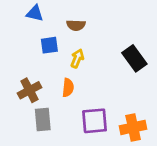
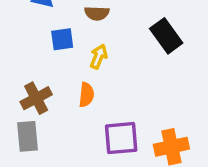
black rectangle: (134, 58) -> (166, 36), moved
gray rectangle: (43, 119) -> (28, 136), moved

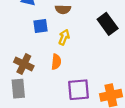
brown cross: (36, 98) -> (24, 64), turned -36

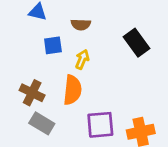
orange semicircle: (56, 62) -> (72, 90), size x1.5
gray rectangle: (18, 89) -> (42, 123), moved, turned -54

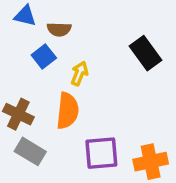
brown semicircle: (81, 24) -> (59, 29), moved
blue square: (53, 45) -> (44, 56), turned -30

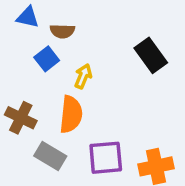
gray rectangle: (30, 151) -> (50, 156), moved

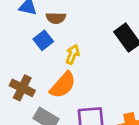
orange semicircle: (71, 114) -> (63, 85), turned 36

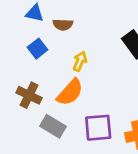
blue square: (43, 40) -> (37, 49), moved

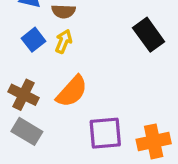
yellow arrow: (80, 61) -> (64, 41), moved
gray rectangle: (53, 126) -> (27, 131), moved

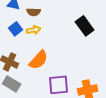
yellow arrow: (64, 41) -> (34, 30), turned 56

